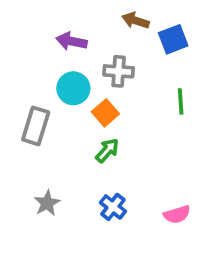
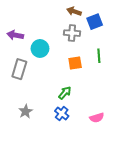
purple arrow: (71, 41) -> (15, 35), moved
gray cross: (119, 71) -> (72, 33), moved
orange square: (105, 113) -> (75, 63), moved, turned 32
green arrow: (107, 150) -> (65, 93), moved

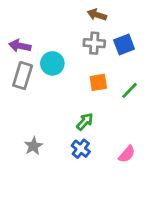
blue square: (95, 22) -> (124, 44), moved
green line: (99, 56) -> (129, 90), moved, turned 48
gray rectangle: (19, 69) -> (23, 76), moved
pink semicircle: (97, 118) -> (127, 154), turned -32

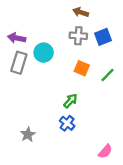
orange square: (98, 82) -> (82, 68), turned 32
gray star: (33, 146) -> (28, 135), moved
pink semicircle: (127, 154) -> (105, 151), moved

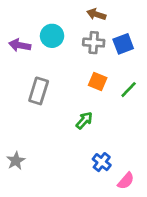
cyan circle: (44, 53) -> (52, 36), moved
gray rectangle: (19, 63) -> (39, 91), moved
blue cross: (67, 123) -> (102, 162), moved
gray star: (28, 135) -> (16, 161), moved

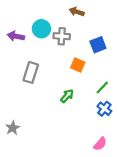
gray cross: (94, 43) -> (62, 36), moved
blue square: (123, 44) -> (98, 45), moved
green line: (129, 90) -> (102, 87), moved
blue cross: (102, 162) -> (104, 109), moved

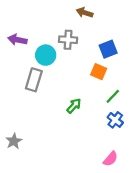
cyan circle: (41, 29) -> (46, 55), moved
orange square: (78, 65) -> (99, 72), moved

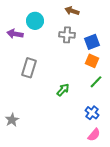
gray cross: (68, 40) -> (67, 35), moved
cyan circle: (46, 55) -> (35, 21), moved
orange square: (99, 72) -> (92, 61), moved
blue cross: (115, 120) -> (92, 113), moved

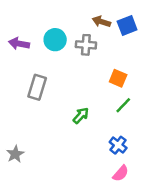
brown arrow: (72, 11) -> (101, 22), moved
cyan circle: (35, 21) -> (55, 40), moved
blue square: (92, 42) -> (127, 26), moved

